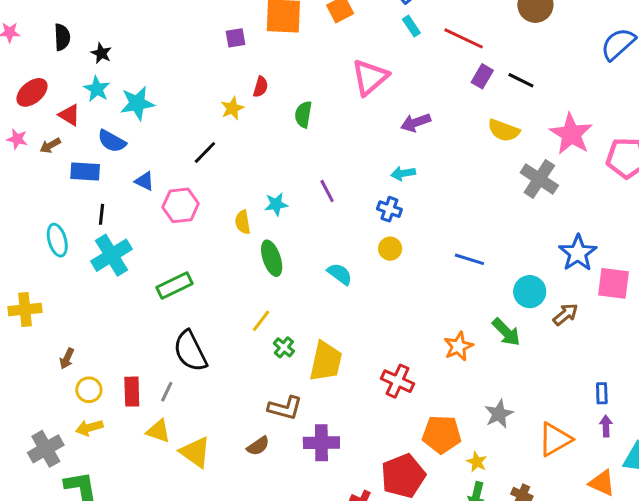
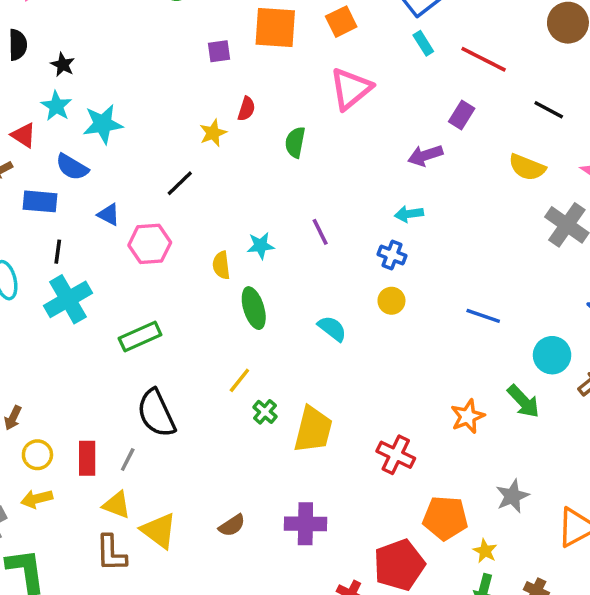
purple rectangle: (482, 76) -> (462, 115), moved
pink triangle: (370, 77) -> (351, 89), moved
brown L-shape: (285, 408) -> (111, 553), moved, turned 72

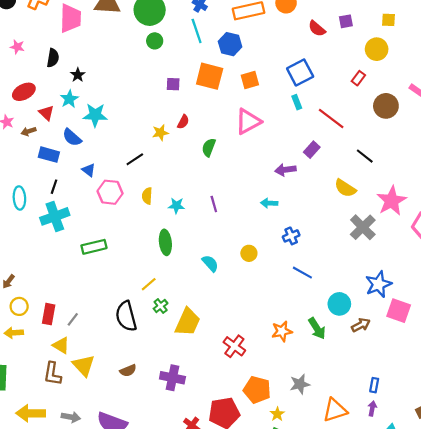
blue cross: (392, 255) -> (291, 236), moved, turned 35
yellow semicircle: (221, 265) -> (147, 196), moved
black semicircle: (156, 413) -> (126, 316), moved

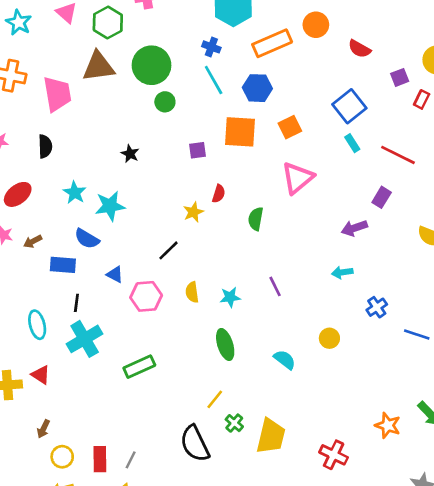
purple square: (346, 21) -> (400, 77), moved
black star: (78, 75) -> (130, 154), moved
red triangle: (46, 113) -> (41, 375), moved
blue line: (302, 273) -> (417, 335), moved
orange star: (282, 331) -> (388, 425), turned -30

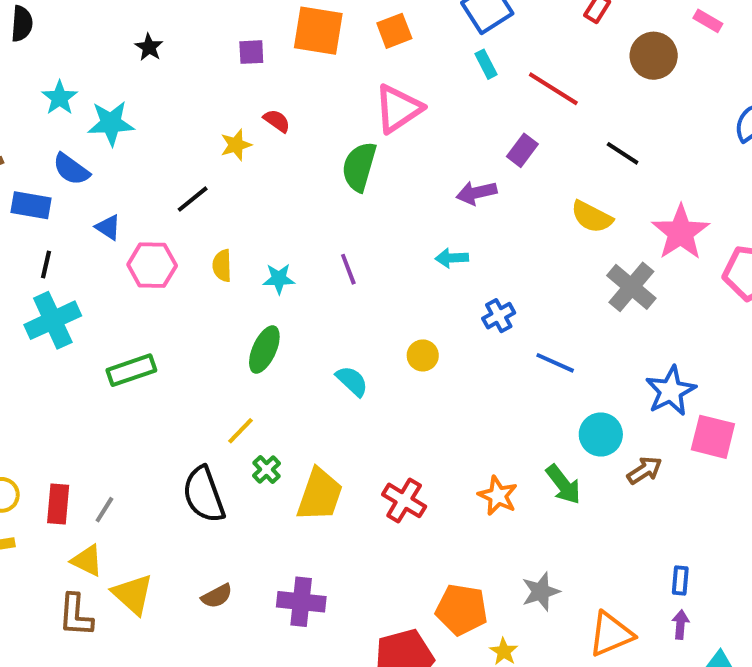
red semicircle: (219, 194) -> (277, 121), turned -78
green semicircle: (256, 219) -> (359, 167), moved, size x1.4
green ellipse: (225, 345) -> (264, 349), turned 36
red cross: (334, 455) -> (404, 500), moved

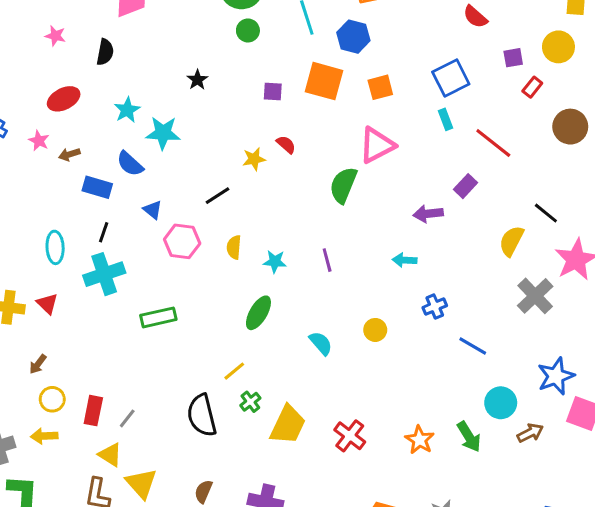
black line: (623, 153) -> (546, 213), moved
yellow semicircle: (592, 217) -> (512, 241), turned 84
brown semicircle: (217, 596) -> (203, 491), turned 135

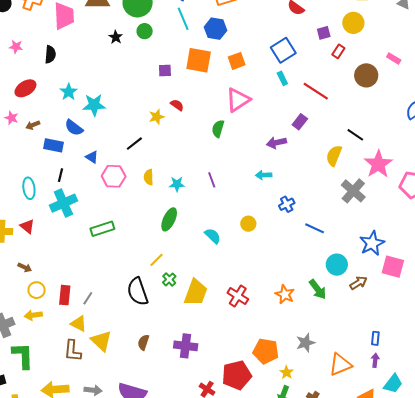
black star: (197, 80) -> (116, 37), moved
green semicircle: (343, 185) -> (218, 129), size x0.7
brown arrow: (38, 364) -> (25, 267), turned -96

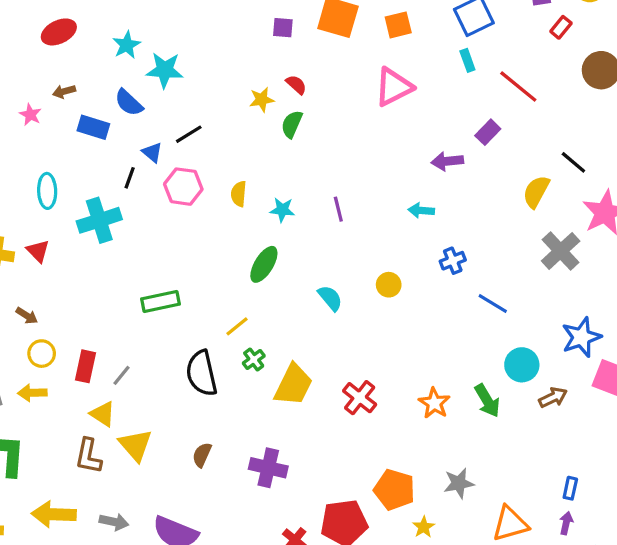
pink star: (11, 118) -> (30, 115), moved
green semicircle: (218, 129) -> (292, 124), moved
black line: (134, 144) -> (189, 134), moved
black line: (61, 175) -> (130, 178), moved
green rectangle: (102, 229) -> (160, 302), moved

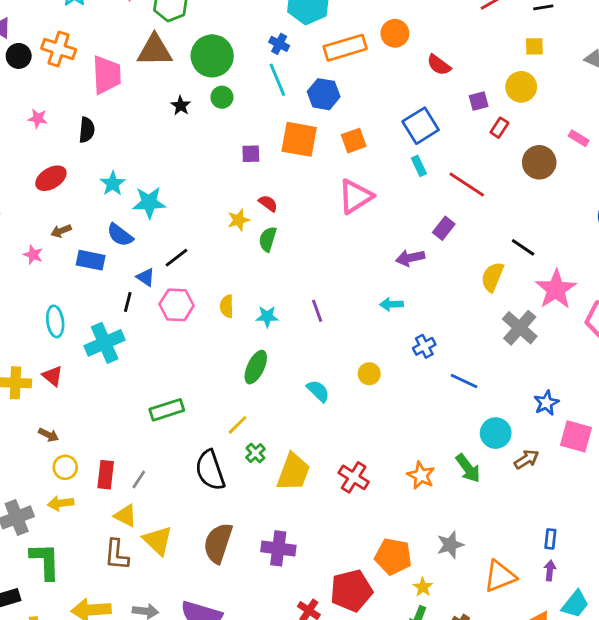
blue star: (581, 337) -> (546, 403), size x0.7
brown semicircle: (202, 455) -> (218, 543), size x1.8

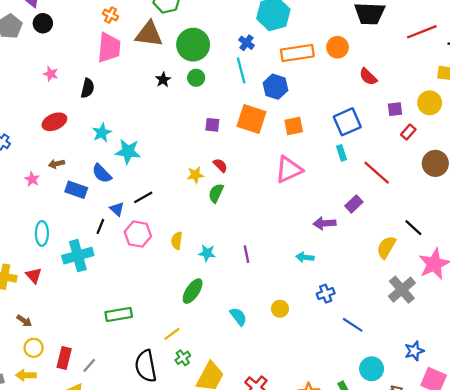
orange cross: (59, 49) -> (110, 15), moved, size x0.6

